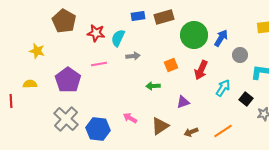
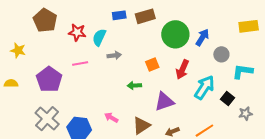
cyan arrow: (223, 88) -> (204, 87), size x1.4
purple triangle: (183, 102) -> (164, 102), size x1.5

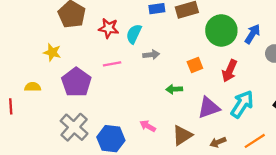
yellow star: (18, 50) -> (52, 52), moved
cyan arrow: (204, 87) -> (242, 104), moved

